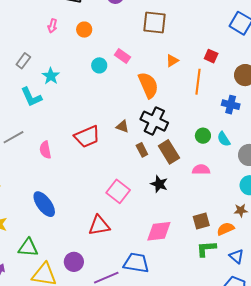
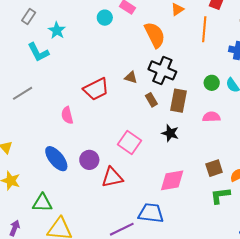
pink semicircle: (45, 150) -> (67, 115), moved
brown rectangle: (169, 152) -> (178, 101), turned 45
purple circle: (74, 262) -> (89, 160), moved

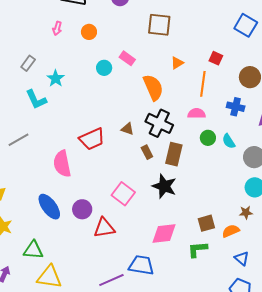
pink semicircle: (67, 115) -> (62, 164), size x1.5
pink semicircle: (211, 117) -> (197, 113), moved
black star: (170, 133) -> (164, 186), size x1.4
green L-shape: (220, 196) -> (197, 249), moved

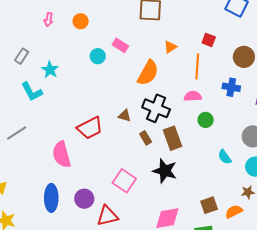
orange semicircle: (153, 87) -> (148, 73), turned 56
cyan semicircle: (229, 141) -> (225, 157), moved
brown rectangle: (174, 154) -> (173, 138), turned -30
blue ellipse: (49, 207) -> (51, 198), turned 40

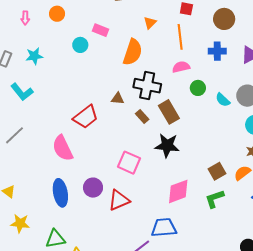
cyan star: (50, 70) -> (34, 56), moved, turned -30
cyan semicircle: (225, 157) -> (223, 100), moved

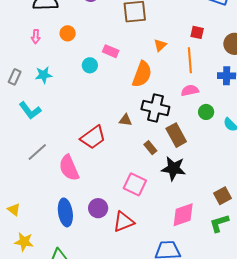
brown rectangle: (142, 116) -> (150, 148), moved
gray line: (15, 135) -> (37, 152), moved

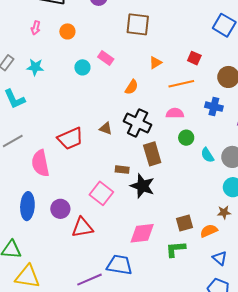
orange line: (190, 60) -> (181, 84), turned 70
orange semicircle: (142, 74) -> (132, 87), size x0.6
brown rectangle: (150, 148) -> (122, 170), moved, turned -56

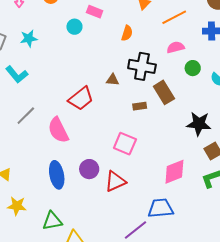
brown rectangle: (122, 170) -> (140, 106), moved
black star: (142, 186) -> (199, 124), moved

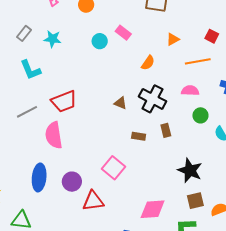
brown rectangle: (164, 92) -> (166, 130), size x0.6
red trapezoid: (81, 99) -> (64, 101), moved

